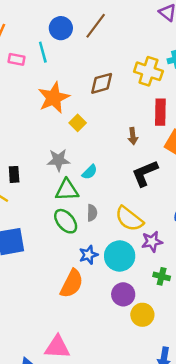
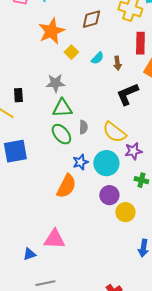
cyan semicircle: (90, 172) -> (97, 58), moved

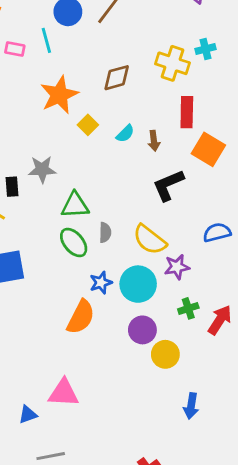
gray star: (55, 83) -> (42, 169), moved
green cross: (141, 180) -> (188, 308), turned -32

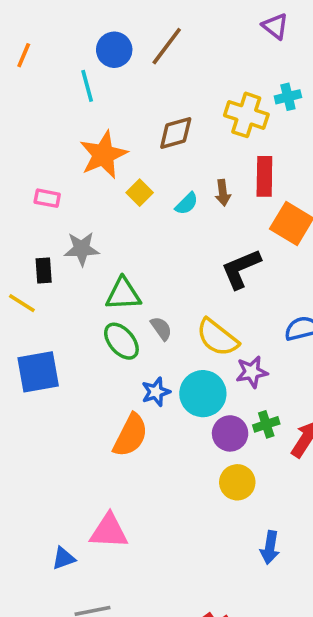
pink rectangle: (15, 49) -> (47, 198), moved
brown arrow: (154, 141) -> (223, 193), moved
gray semicircle: (105, 232) -> (161, 328), turned -36
purple circle: (142, 330) -> (230, 433), moved

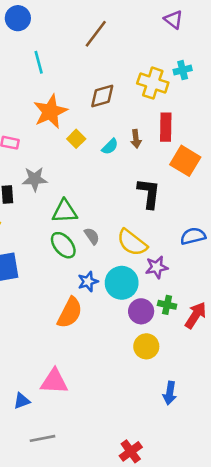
blue circle: (114, 50) -> (18, 18), moved
black L-shape: (241, 269) -> (149, 193), turned 120
green cross: (266, 424) -> (167, 305), turned 30

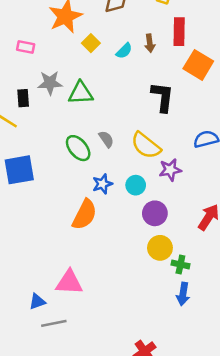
green triangle: (65, 211) -> (81, 93), moved
cyan circle: (122, 283) -> (136, 185), size x0.6
green cross: (167, 305) -> (180, 264), moved
gray line: (43, 438) -> (54, 323), moved

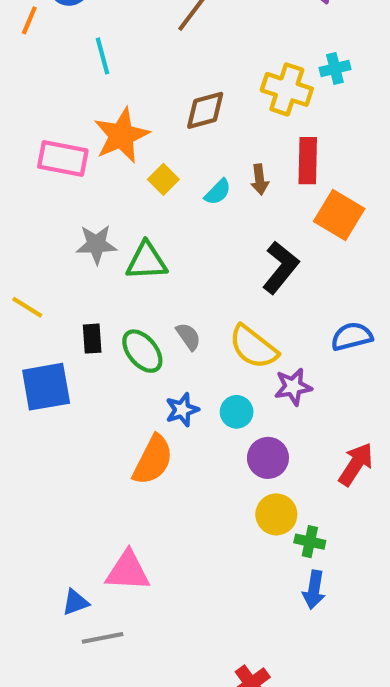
pink rectangle: (26, 47) -> (63, 159), moved, size x1.6
black L-shape: (163, 97) -> (281, 267), turned 32
black rectangle: (23, 98) -> (92, 339), moved

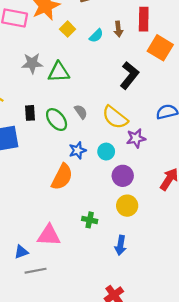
green cross: (310, 542) -> (90, 220), moved
blue arrow: (314, 590) -> (121, 245), moved

